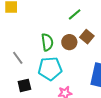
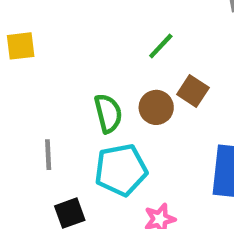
gray line: (18, 58) -> (48, 155), turned 40

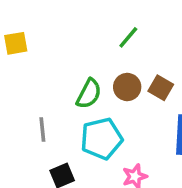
brown square: (193, 91) -> (161, 88), moved
green semicircle: (108, 113) -> (89, 94), turned 44

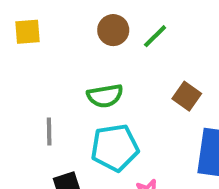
brown circle: (127, 87) -> (113, 30), moved
green semicircle: (89, 94) -> (105, 96), turned 48

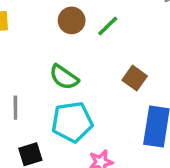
green semicircle: (105, 96) -> (64, 77), turned 44

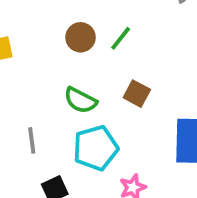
brown square: (135, 78) -> (137, 94), moved

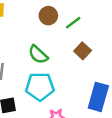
brown square: (137, 94) -> (83, 51), moved

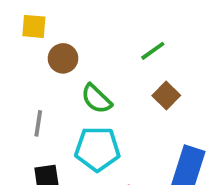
brown circle: (48, 16) -> (63, 58), moved

